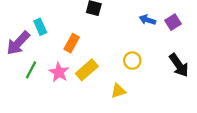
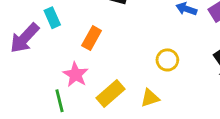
green line: (31, 70) -> (59, 101), moved, turned -42
yellow rectangle: (87, 70) -> (111, 93), moved

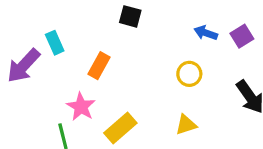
yellow circle: (167, 60) -> (189, 74), moved
yellow triangle: (150, 98) -> (186, 125), moved

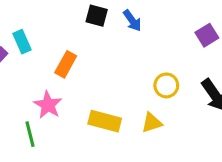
blue arrow: (206, 33) -> (132, 21), moved, turned -145
yellow circle: (189, 74) -> (166, 85), moved
yellow rectangle: (120, 128) -> (105, 121), moved, turned 56

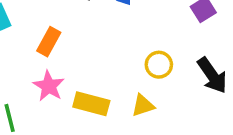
pink star: (48, 105) -> (49, 86), moved

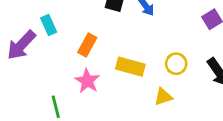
yellow rectangle: (91, 104) -> (130, 67), moved

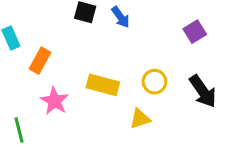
orange rectangle: (87, 45) -> (40, 61), moved

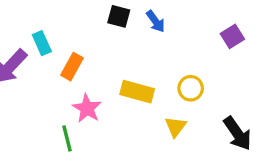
black arrow: (203, 91) -> (237, 133), moved
yellow triangle: (140, 119) -> (176, 127), turned -35
green line: (19, 130) -> (67, 138), moved

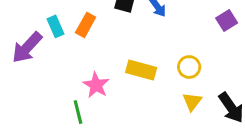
orange rectangle: (72, 67) -> (86, 25), moved
yellow triangle: (176, 127) -> (192, 102), moved

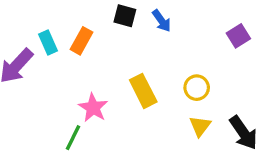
yellow rectangle: (141, 70) -> (143, 91), turned 48
green line: (78, 112) -> (73, 138), turned 40

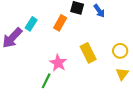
orange rectangle: (81, 41) -> (60, 23), moved
cyan rectangle: (48, 43) -> (31, 24), turned 56

